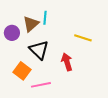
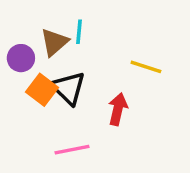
red arrow: (67, 62) -> (118, 109), turned 30
orange square: (22, 71) -> (42, 90), moved

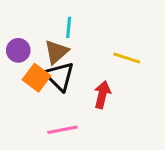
brown triangle: (54, 42) -> (56, 52), moved

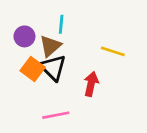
purple circle: (18, 50) -> (24, 36), moved

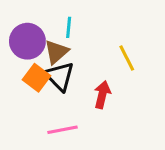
purple circle: (24, 36) -> (27, 41), size x1.5
yellow line: (113, 51) -> (127, 58), turned 45

